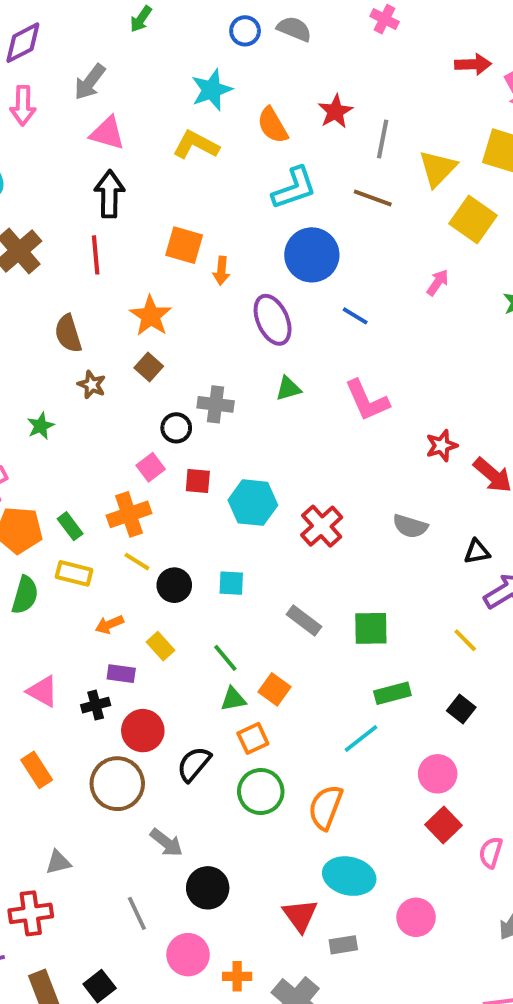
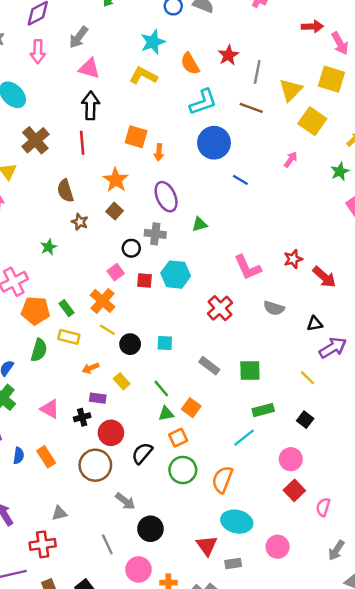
purple ellipse: (273, 320) -> (166, 197), moved
pink L-shape: (367, 400) -> (248, 267), moved
cyan hexagon: (253, 503) -> (176, 275), moved
orange cross: (129, 514) -> (103, 301), turned -30

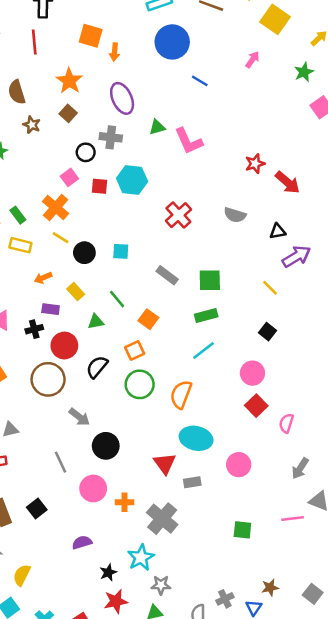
pink L-shape: (248, 267) -> (189, 141), moved
green rectangle: (263, 410) -> (206, 315), moved
green triangle: (166, 414) -> (96, 322), moved

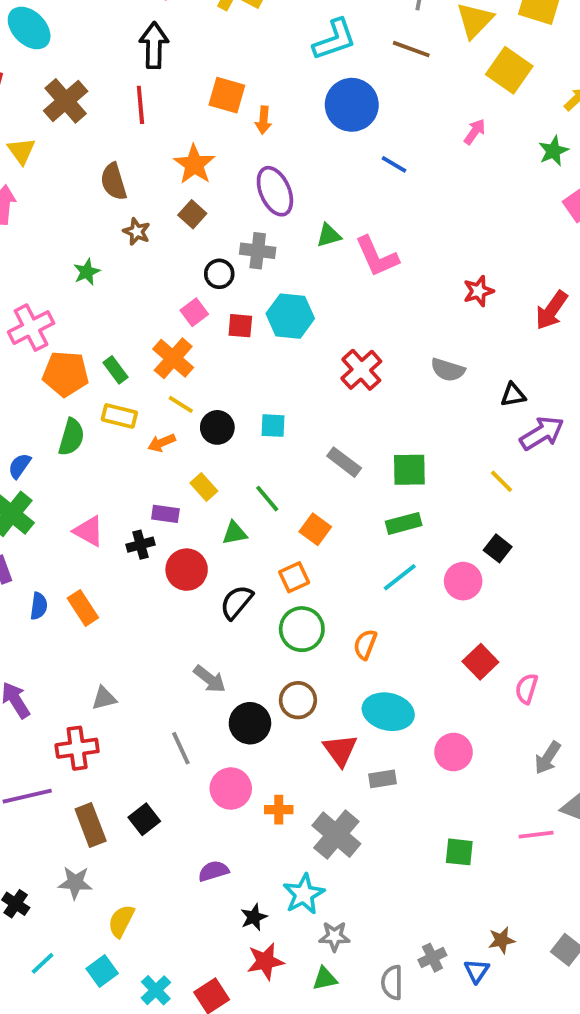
red arrow: (288, 182) -> (551, 310), moved, turned 84
orange arrow: (43, 278) -> (162, 443), moved
pink circle: (252, 373) -> (463, 581), moved
brown circle: (48, 379) -> (298, 700), moved, size x0.7
orange semicircle: (181, 394) -> (365, 644), size x0.7

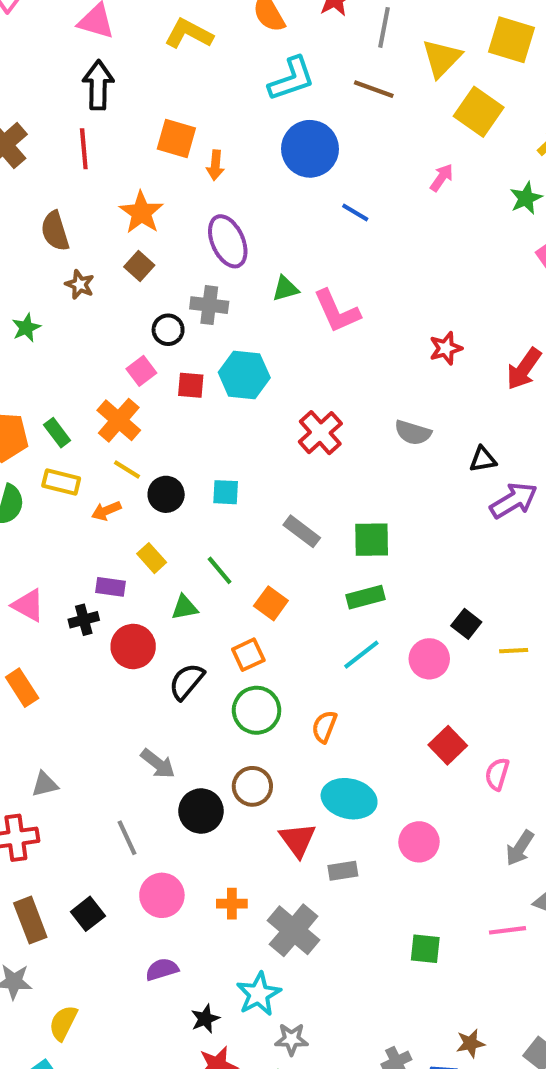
yellow line: (502, 481) -> (514, 651), moved, turned -48
pink circle: (231, 789) -> (162, 895), moved

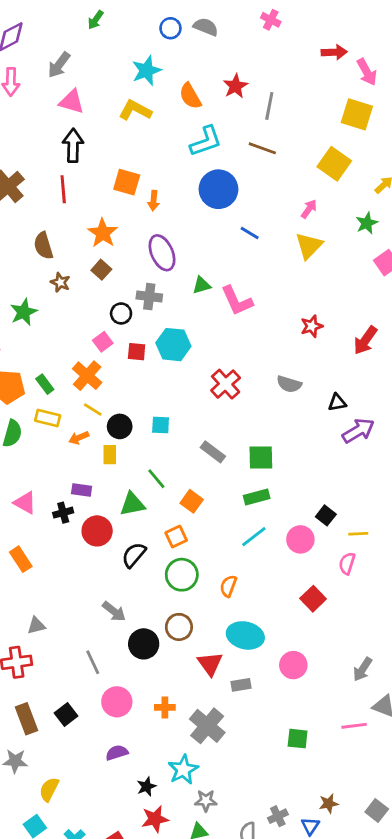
yellow triangle: (442, 58) -> (309, 246), moved
green star: (26, 328) -> (24, 312), size x1.4
yellow rectangle: (152, 558) -> (110, 455), moved, turned 42
green triangle: (185, 607) -> (132, 504), size x1.4
pink semicircle: (497, 774) -> (347, 563), moved

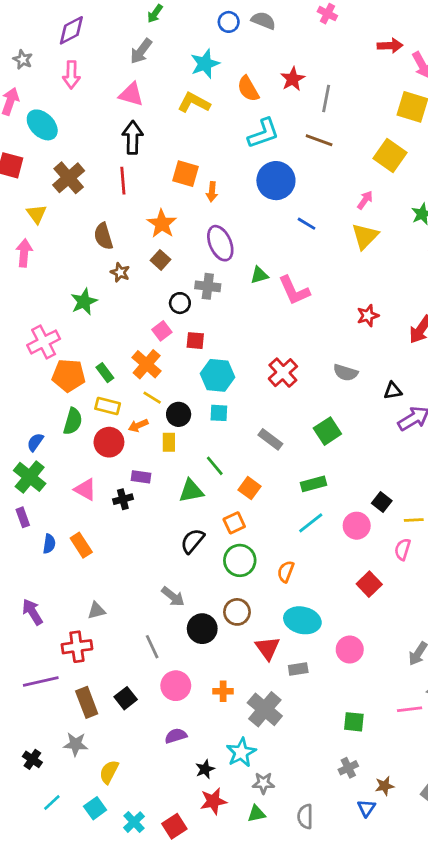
gray arrow: (59, 65) -> (141, 51), moved
cyan hexagon: (173, 345) -> (218, 375), moved
green square: (261, 458) -> (327, 431), moved, turned -32
red circle: (97, 531) -> (109, 442), moved
gray cross: (278, 816) -> (348, 768), moved

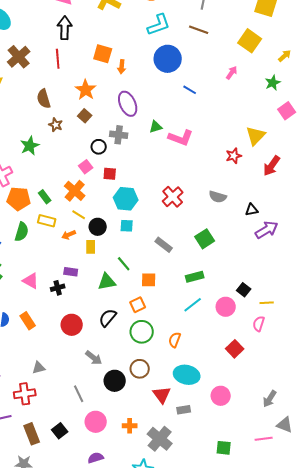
yellow triangle: (365, 236) -> (256, 136), moved
pink L-shape: (294, 291) -> (181, 138), turned -45
red circle: (109, 442) -> (72, 325), moved
orange square: (250, 488) -> (149, 280), turned -35

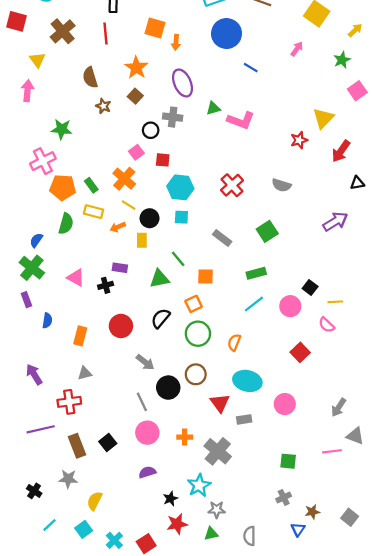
green star: (30, 146) -> (62, 129), moved, turned 30
black triangle: (252, 210) -> (357, 183), moved
orange rectangle: (28, 321) -> (80, 336), moved, turned 48
pink semicircle: (259, 324) -> (327, 325), turned -63
gray line: (79, 394) -> (142, 402), moved

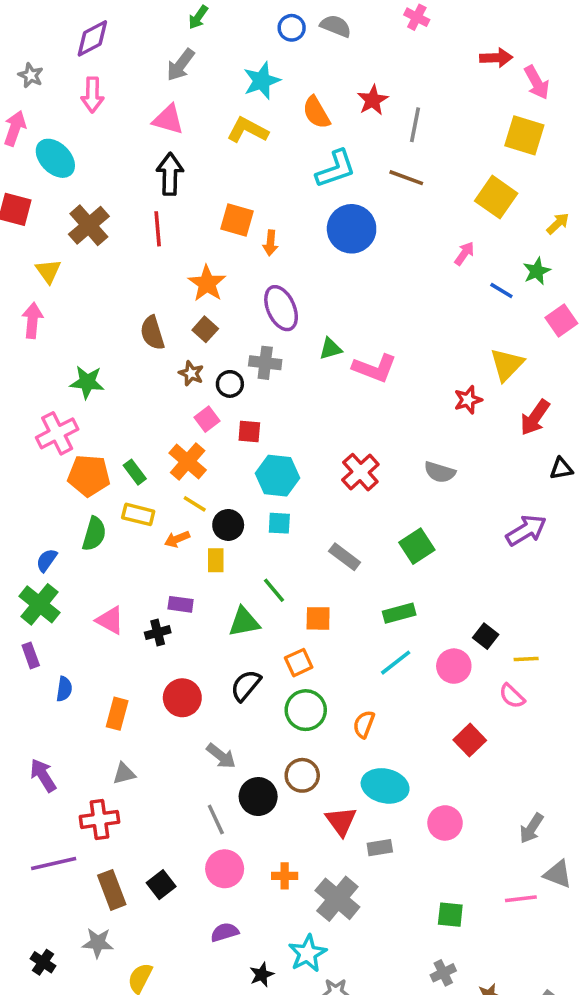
blue line: (251, 68) -> (501, 290), moved
brown semicircle: (90, 77) -> (152, 333), moved
brown star: (103, 106) -> (191, 373), moved

